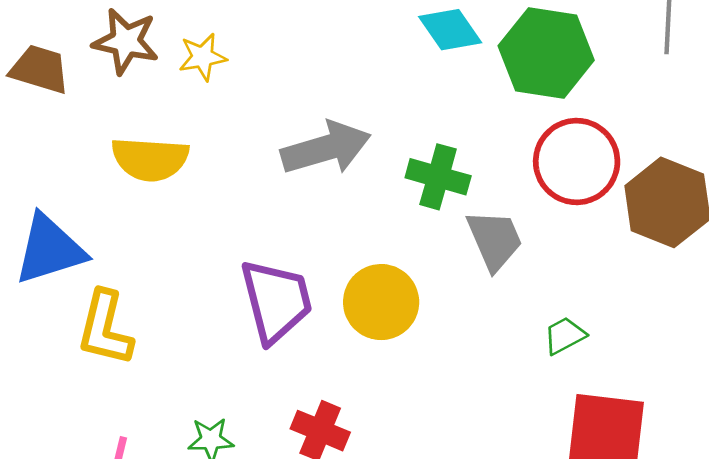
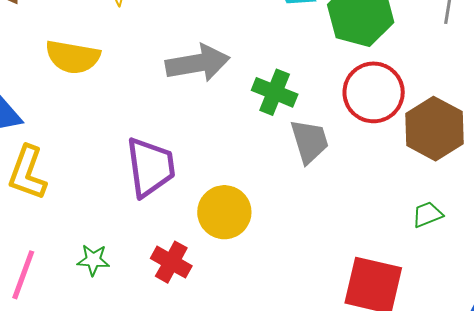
yellow circle: (381, 302) -> (224, 212), moved
green trapezoid: (565, 336) -> (427, 215), moved

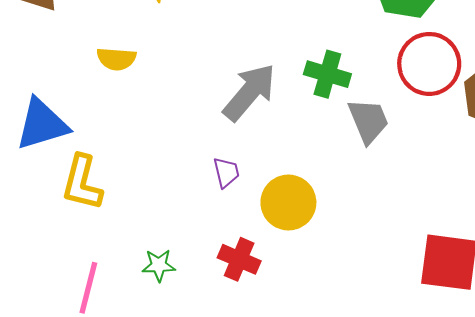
yellow semicircle: (73, 57) -> (116, 59), size x0.7
gray arrow: (198, 63) -> (249, 92), moved, turned -34
purple trapezoid: (150, 167) -> (226, 172), moved, size x0.5

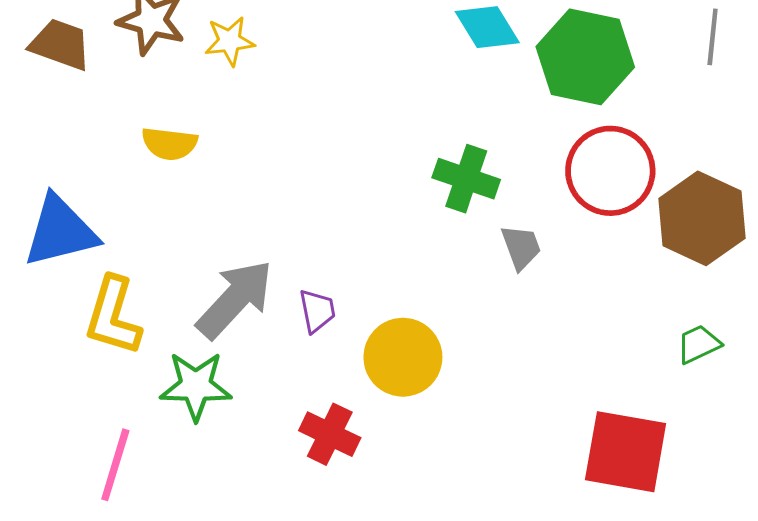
gray arrow: (249, 92) -> (235, 299), moved
gray trapezoid: (368, 121) -> (521, 247), size x0.7
green star: (159, 265) -> (196, 386), moved, size x1.5

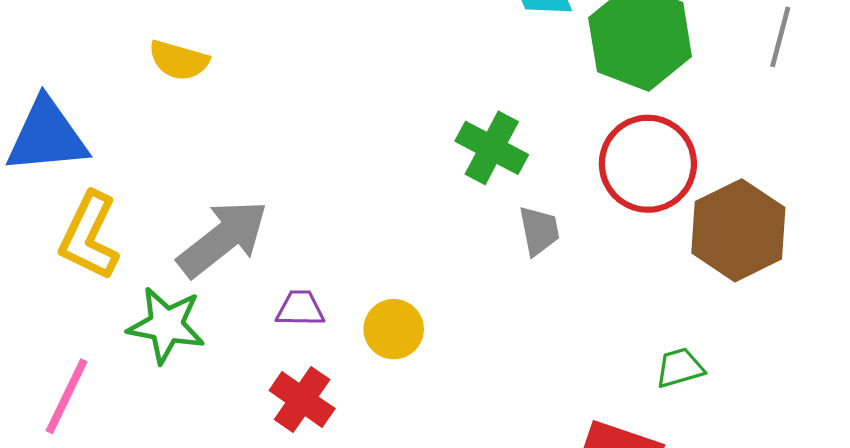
purple trapezoid: (317, 311) -> (300, 308), moved, turned -87
green trapezoid: (699, 344) -> (680, 368), moved
yellow circle: (403, 357) -> (394, 329), size x0.7

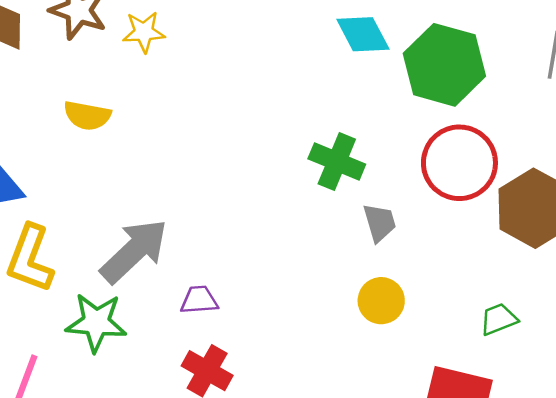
yellow circle: (394, 329) -> (381, 301), moved

